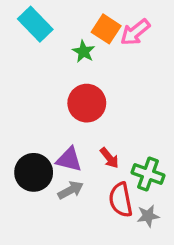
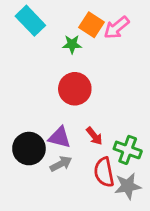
green star: (84, 52) -> (72, 44), turned -30
gray star: (148, 216) -> (128, 186), size x1.4

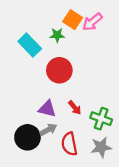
cyan rectangle: (30, 21) -> (30, 45), moved
black circle: (29, 149) -> (27, 137), moved
red semicircle: (104, 172) -> (69, 144), moved

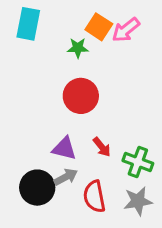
cyan rectangle: (30, 45) -> (28, 24), moved, turned 55

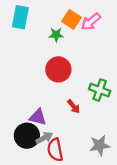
purple triangle: (64, 148) -> (38, 117), moved
green cross: (138, 162) -> (100, 90), moved
gray arrow: (66, 177) -> (44, 138), moved
red semicircle: (94, 197) -> (55, 150), moved

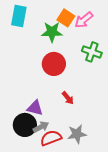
green star: (56, 35) -> (52, 32), size x1.5
green cross: (100, 90) -> (92, 52), moved
gray star: (100, 145) -> (77, 134), moved
red semicircle: (55, 150) -> (51, 138), turned 80

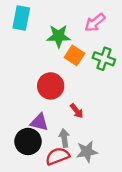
orange square: (66, 18) -> (74, 55), moved
red circle: (54, 64) -> (51, 86), moved
gray arrow: (41, 127) -> (64, 138), moved, turned -70

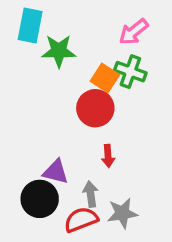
green star: (59, 36) -> (59, 51), moved
green cross: (104, 59) -> (130, 72), moved
red circle: (51, 86) -> (95, 108), moved
red arrow: (77, 111) -> (108, 156), turned 35

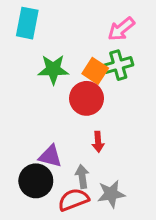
green star: (59, 51) -> (53, 69), moved
green cross: (130, 72) -> (118, 65), turned -36

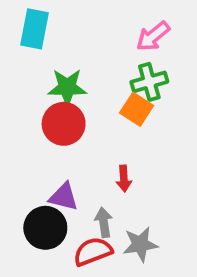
orange square: (95, 71) -> (137, 109), moved
red circle: (86, 98) -> (64, 124), moved

